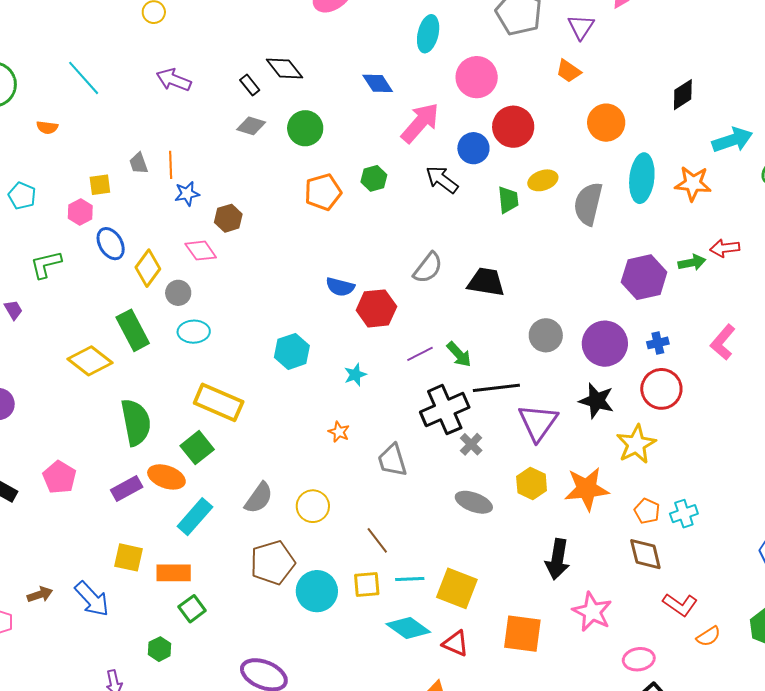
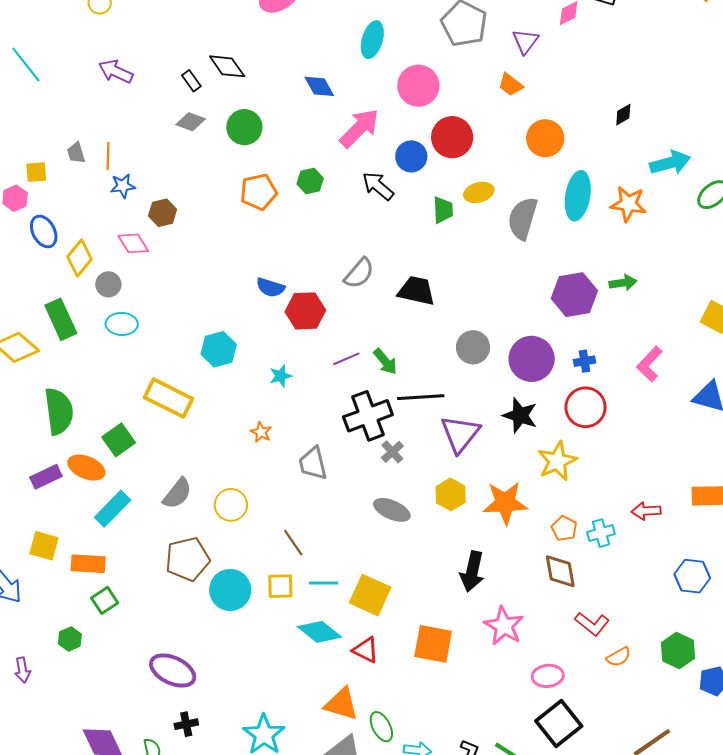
black diamond: (683, 95) -> (623, 115), size x0.7
red arrow: (725, 248) -> (646, 511), moved
yellow rectangle: (219, 402) -> (168, 398), moved

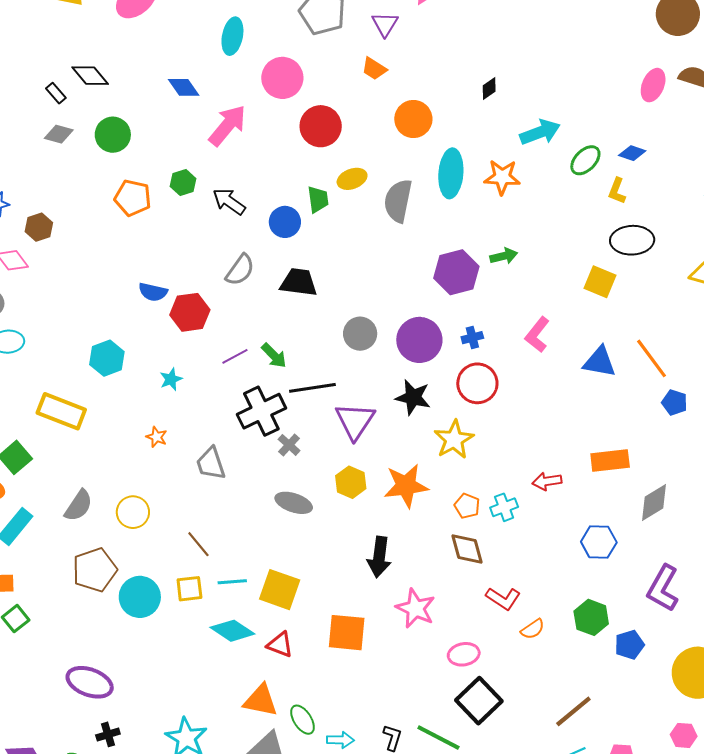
blue circle: (411, 156) -> (285, 222), moved
black arrow: (378, 186) -> (229, 201), moved
orange pentagon: (259, 192) -> (133, 198), turned 30

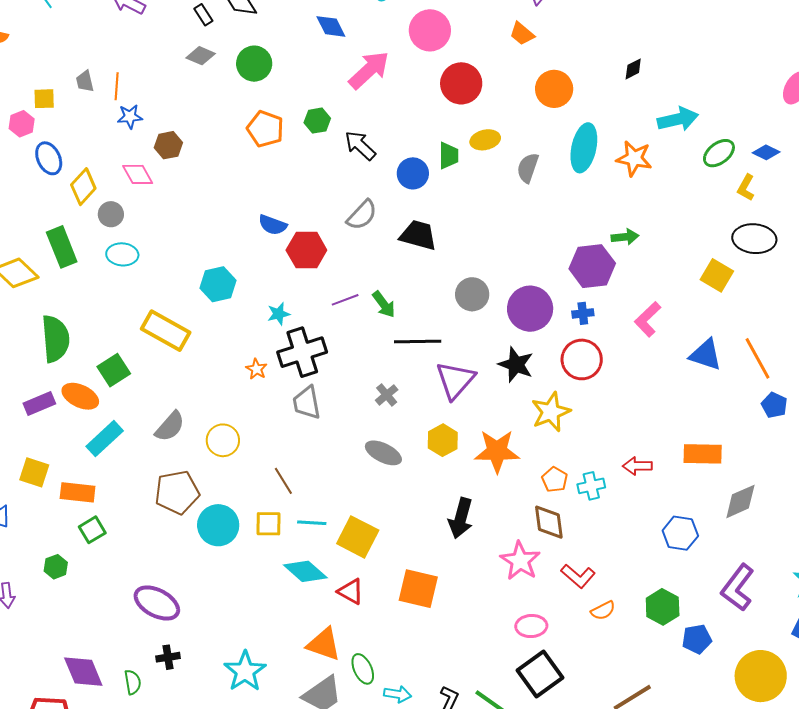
gray semicircle: (398, 201) -> (528, 168), size x0.7
purple hexagon: (456, 272) -> (592, 266), moved
black cross: (261, 411) -> (302, 352), moved
pink star: (416, 608) -> (520, 561), moved

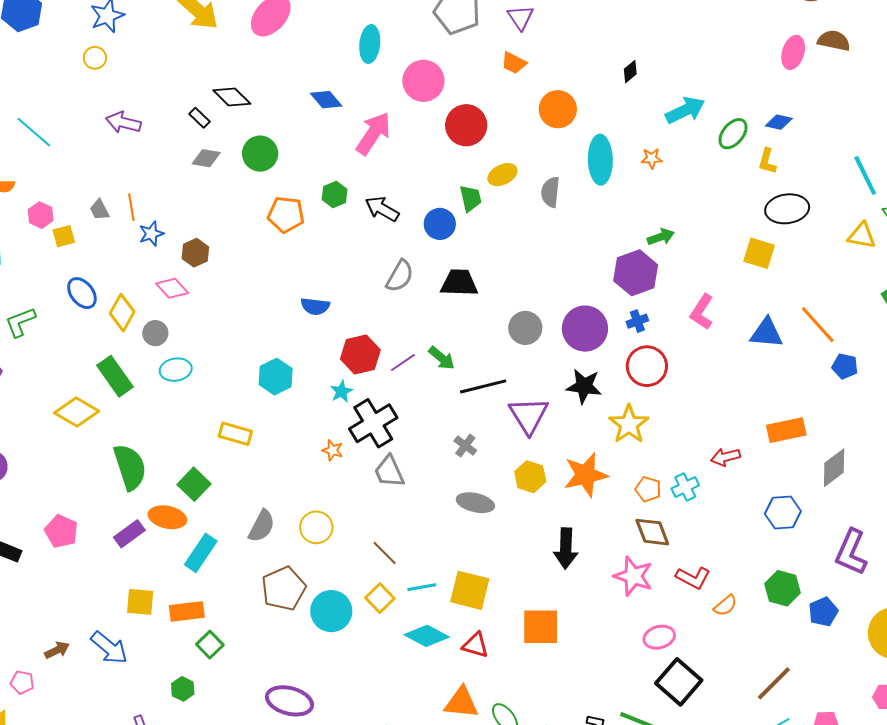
pink hexagon: (22, 124) -> (41, 215), moved
orange star: (634, 158) -> (652, 158), size x0.6
red hexagon: (306, 250) -> (360, 354), moved
yellow rectangle: (166, 331) -> (235, 434), size x0.7
yellow square: (268, 524) -> (380, 598), turned -32

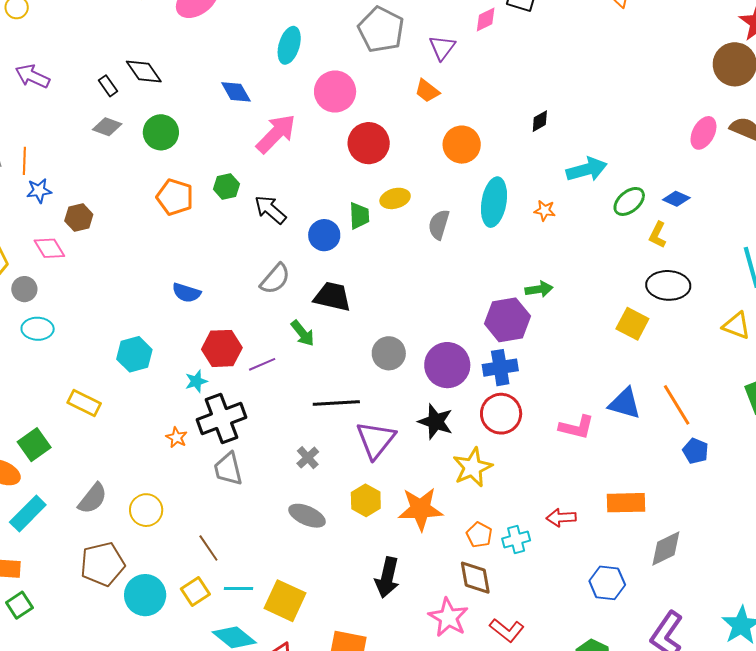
pink L-shape: (702, 312) -> (576, 427), moved, turned -120
blue cross: (637, 321) -> (500, 368), size x1.6
green arrow: (442, 358) -> (303, 333), moved

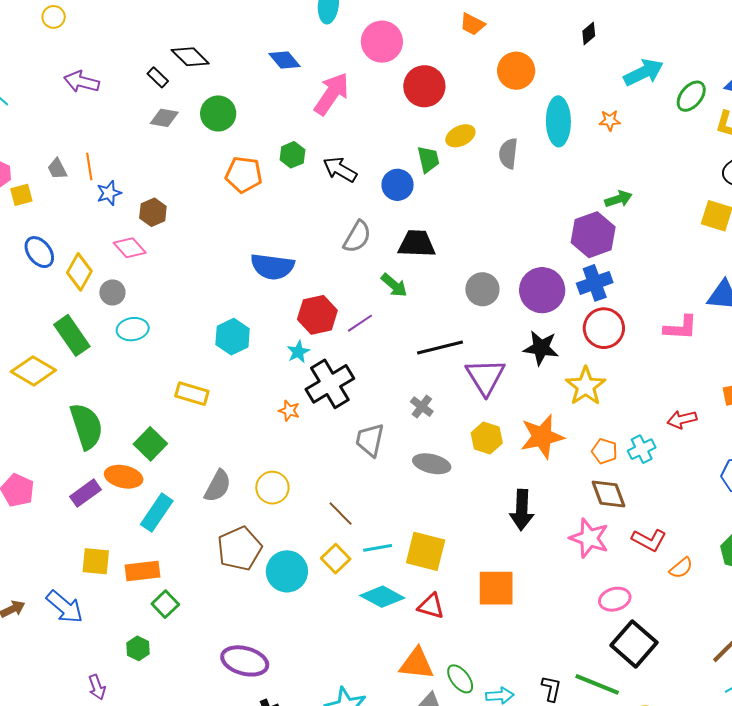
blue semicircle: (186, 293) -> (272, 267), size x1.5
gray trapezoid: (228, 469) -> (370, 440), moved, turned 36

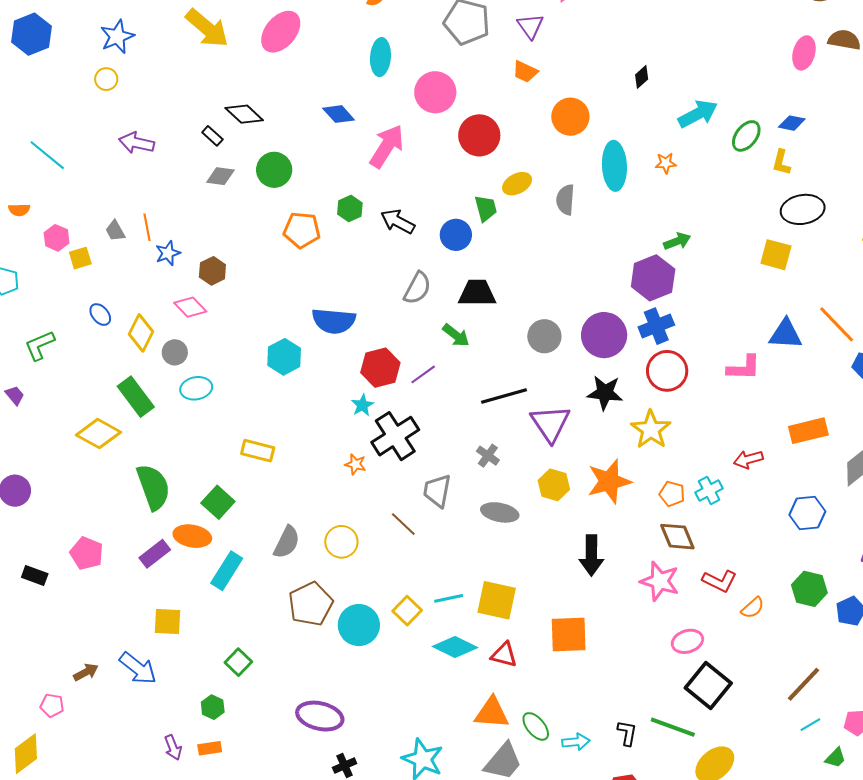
blue ellipse: (39, 252) -> (100, 315), size x0.7
cyan hexagon: (233, 337) -> (284, 357), moved
brown line: (341, 514) -> (403, 524), moved
orange rectangle: (143, 571) -> (210, 748), moved, size x0.7

